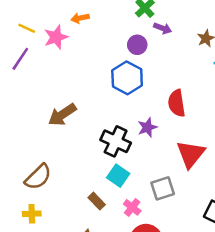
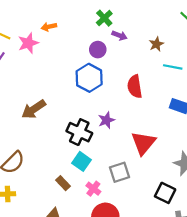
red semicircle: (177, 103) -> (135, 86), moved

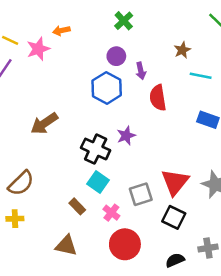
purple arrow: (119, 35) -> (141, 71), moved, turned 56
red triangle: (143, 143) -> (175, 182), moved
black square: (165, 193) -> (174, 217), moved

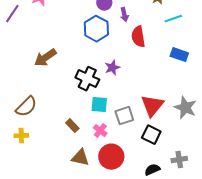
cyan line: (201, 76) -> (173, 19), turned -30
cyan square: (98, 182) -> (99, 105), moved, turned -30
brown triangle: (66, 246) -> (80, 158), moved

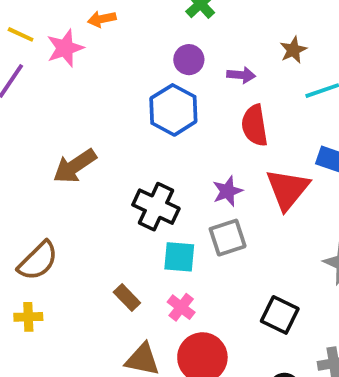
purple arrow: (124, 15) -> (241, 75), moved, turned -72
purple star: (112, 68) -> (228, 191), moved
red triangle: (152, 106) -> (288, 189), moved
gray square: (124, 116) -> (228, 238), moved

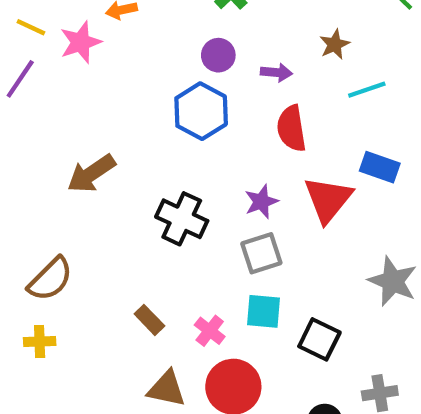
cyan square: (179, 257) -> (264, 311), moved

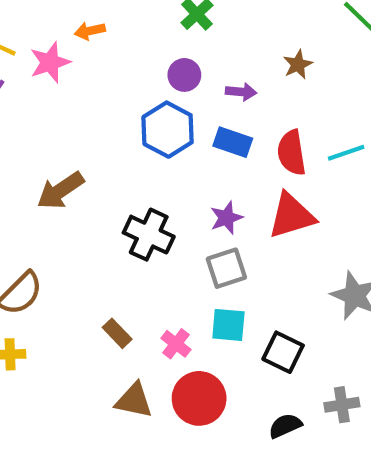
cyan line: (367, 90) -> (346, 153), moved
red semicircle: (291, 128) -> (291, 153), moved
blue rectangle: (380, 167) -> (233, 142), moved
red triangle: (328, 199) -> (291, 216), turned 34

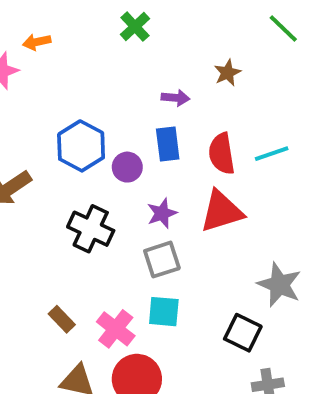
purple circle: (184, 75) -> (127, 167), moved
blue hexagon: (168, 130) -> (81, 146), moved
blue rectangle: (233, 142) -> (168, 144), turned 64
pink cross: (176, 344) -> (116, 329), size x1.4
black square: (283, 352) -> (243, 333), moved

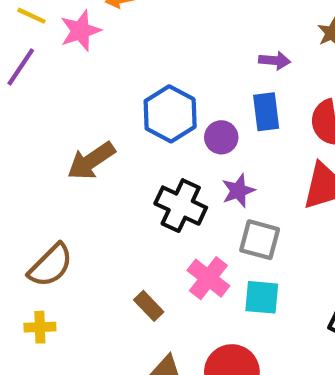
purple star: (162, 213) -> (238, 191), moved
gray square: (162, 260) -> (260, 240), turned 33
pink cross: (116, 329) -> (208, 278), moved

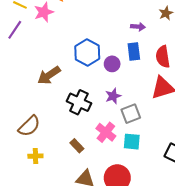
purple star: (238, 191) -> (113, 96), moved
black cross: (181, 206) -> (79, 102), moved
gray square: (260, 240) -> (131, 114), turned -36
yellow cross: (40, 327) -> (35, 156), moved

